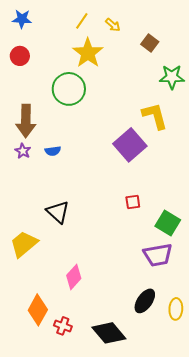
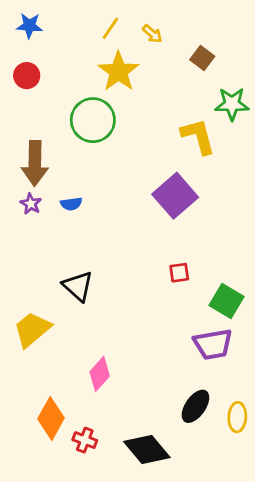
yellow L-shape: (155, 116) -> (198, 136), moved

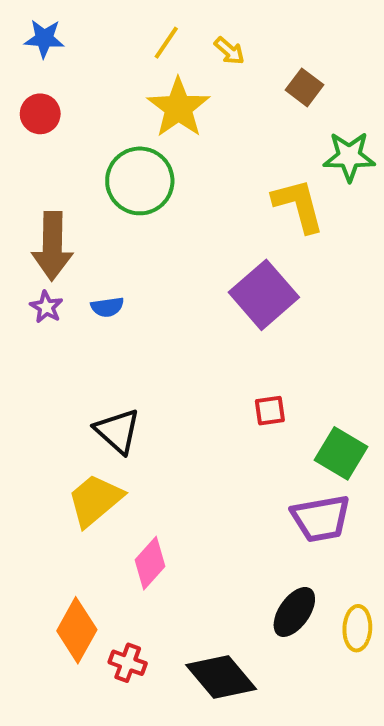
yellow trapezoid: (32, 329) -> (95, 500), moved

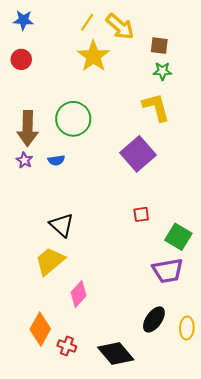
yellow arrow: (229, 51) -> (120, 26), size x1.8
brown square: (304, 87) -> (159, 46), turned -30
green star: (349, 157) -> (162, 71), moved, size x0.7
green circle: (140, 181) -> (73, 119), moved

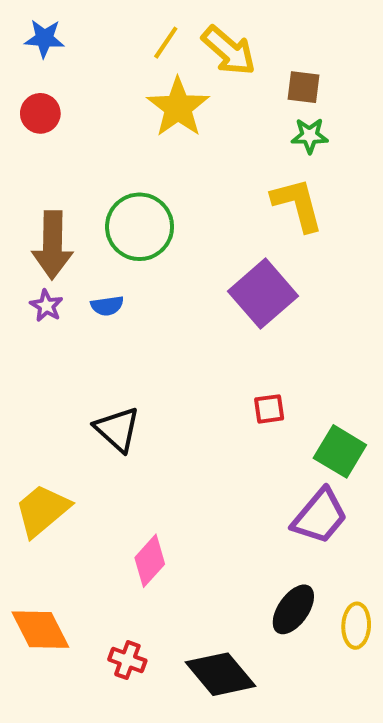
yellow trapezoid: (50, 261) -> (42, 510), moved
purple trapezoid: (168, 271) -> (320, 516), turned -40
orange diamond: (40, 329) -> (40, 630), moved, turned -56

